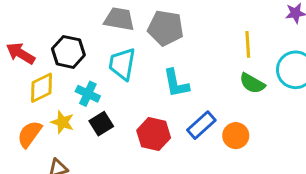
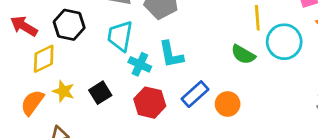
yellow line: (248, 44) -> (257, 18), moved
cyan cross: (88, 94) -> (140, 64), moved

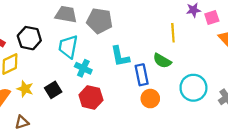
cyan circle: (284, 42) -> (193, 88), moved
cyan L-shape: (171, 54) -> (120, 56), moved
blue rectangle: (195, 94) -> (142, 75), moved, turned -60

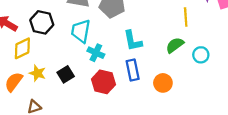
green semicircle: (162, 61) -> (175, 45), turned 114
blue rectangle: (142, 75) -> (133, 70), moved
cyan circle: (193, 88) -> (201, 55), moved, size x0.6

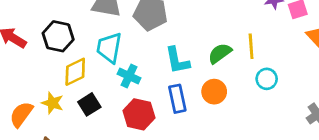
yellow line: (186, 17) -> (251, 46), moved
green semicircle: (175, 45) -> (220, 53), moved
yellow diamond: (22, 48) -> (75, 72), moved
orange circle: (163, 83) -> (214, 92), moved

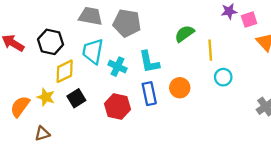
green semicircle: (220, 53) -> (184, 34), moved
cyan cross: (129, 76) -> (117, 67), moved

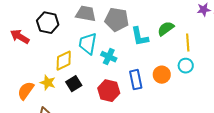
black hexagon: (51, 42) -> (48, 23), moved
cyan L-shape: (149, 62) -> (140, 37), moved
cyan circle: (223, 77) -> (186, 66), moved

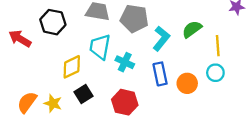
cyan L-shape: (140, 37) -> (161, 39), turned -130
blue rectangle: (136, 80) -> (160, 74), moved
yellow star: (48, 83) -> (53, 103), moved

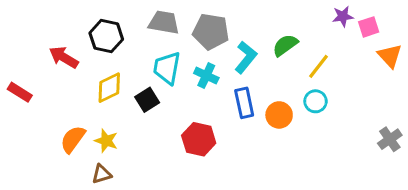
yellow line: (218, 46) -> (319, 66), turned 42
cyan cross: (125, 62) -> (206, 76), moved
yellow diamond: (72, 67) -> (109, 88), moved
black square: (84, 94) -> (147, 100), moved

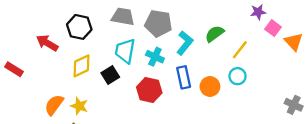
pink square: (369, 27) -> (273, 28), moved, turned -35
red hexagon: (199, 139) -> (149, 90), moved
gray cross: (390, 139) -> (294, 105), turned -30

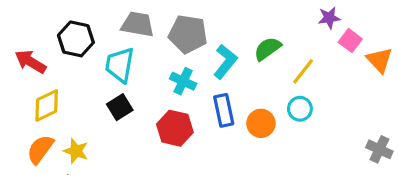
cyan trapezoid: (125, 51) -> (120, 65), moved
yellow diamond: (82, 66) -> (47, 106), moved

